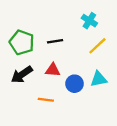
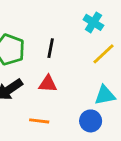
black line: (55, 41) -> (51, 48), turned -70
blue circle: (75, 84) -> (91, 121), moved

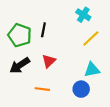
black line: (51, 48) -> (43, 30), moved
red triangle: (48, 84) -> (49, 61), turned -48

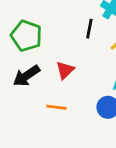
black line: (43, 30) -> (89, 29), moved

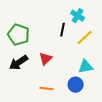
orange line: (56, 107) -> (47, 89), moved

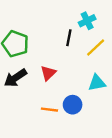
cyan cross: (78, 16) -> (87, 21), turned 32
blue circle: (76, 85) -> (73, 105), moved

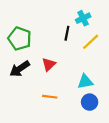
cyan triangle: (97, 83) -> (85, 82), moved
blue circle: (73, 105) -> (90, 102), moved

